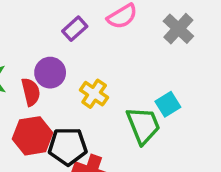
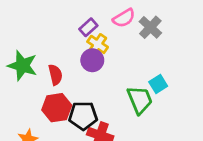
gray cross: (178, 29) -> (150, 27), moved
purple circle: (50, 73) -> (92, 60), moved
yellow cross: (94, 94) -> (98, 44), moved

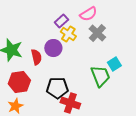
gray cross: (150, 27) -> (97, 33), moved
purple circle: (92, 60) -> (53, 48), moved
red hexagon: (57, 108) -> (19, 82), moved

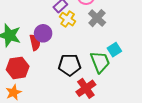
purple circle: (53, 48) -> (43, 33), moved
black pentagon: (57, 88) -> (70, 65), moved
red cross: (70, 103) -> (86, 88), moved, turned 36

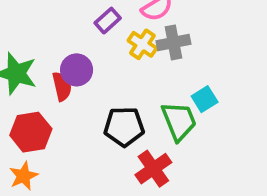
gray cross: (97, 18) -> (173, 42), turned 36
yellow cross: (68, 19) -> (142, 44), moved

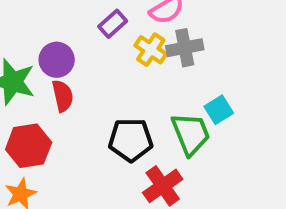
purple circle: (77, 70) -> (57, 60), moved

